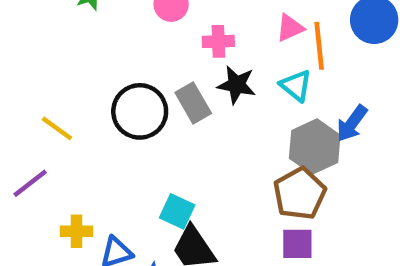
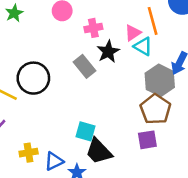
pink triangle: (290, 28) -> (133, 33), moved
black star: (237, 85) -> (108, 52), turned -30
black circle: (140, 111) -> (33, 78), moved
purple square: (297, 244) -> (147, 140), moved

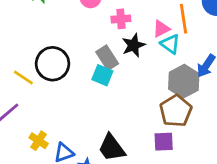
cyan square: (86, 131) -> (102, 75), moved
yellow cross: (29, 153) -> (39, 141), turned 36

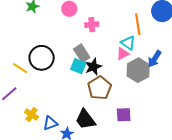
pink triangle: (161, 29) -> (123, 54), moved
black star: (133, 45) -> (93, 67), moved
brown pentagon: (176, 111) -> (100, 88), moved

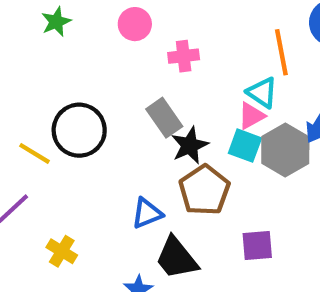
cyan square: (78, 66) -> (245, 146), moved
blue triangle: (50, 123) -> (147, 213), moved

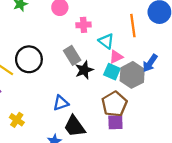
cyan triangle: (262, 93) -> (106, 41), moved
brown pentagon: (204, 190) -> (114, 104), moved

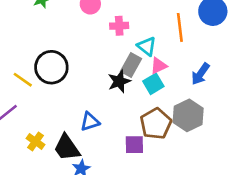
gray rectangle: (72, 55) -> (131, 65), moved, turned 60
cyan square: (112, 72) -> (153, 84), turned 35
gray hexagon: (132, 75) -> (188, 115), moved
purple square: (115, 122) -> (134, 145), moved
black trapezoid: (74, 126) -> (67, 148), moved

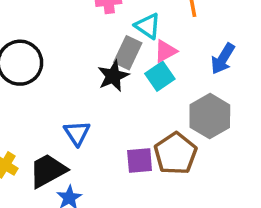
blue triangle: (90, 122) -> (77, 133), turned -42
brown pentagon: (156, 124) -> (175, 154), moved
black trapezoid: (67, 148) -> (48, 171), turned 100

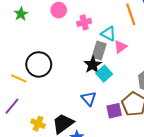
cyan square: (160, 76) -> (104, 74), moved
blue triangle: (77, 133) -> (89, 98), moved

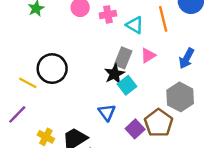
pink cross: (84, 22) -> (108, 14), moved
cyan triangle: (108, 34) -> (135, 25), moved
purple square: (114, 111) -> (135, 129), turned -35

